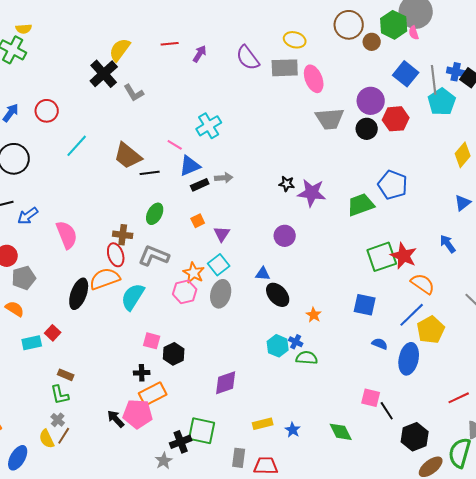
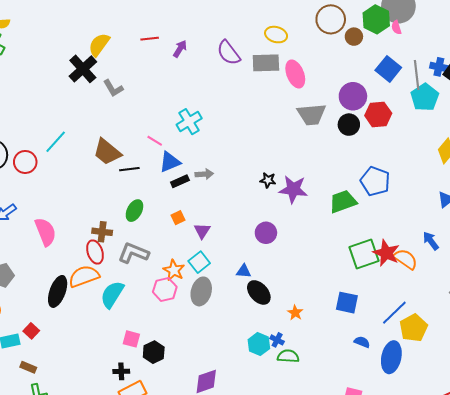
red circle: (47, 111) -> (25, 162), moved
orange semicircle: (423, 284) -> (406, 259), moved
brown rectangle: (66, 375) -> (28, 367), moved

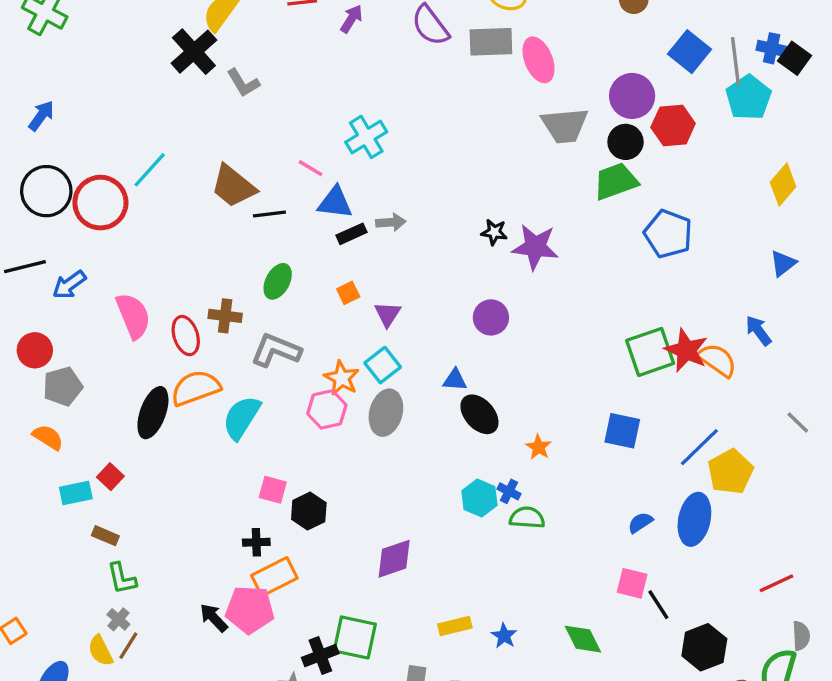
red circle: (25, 162) -> (100, 203), size x1.4
blue triangle: (170, 162) -> (335, 203), turned 30
green trapezoid: (343, 201) -> (616, 181), moved
red ellipse: (95, 252) -> (186, 336), moved
blue semicircle: (362, 342) -> (640, 523), moved, turned -56

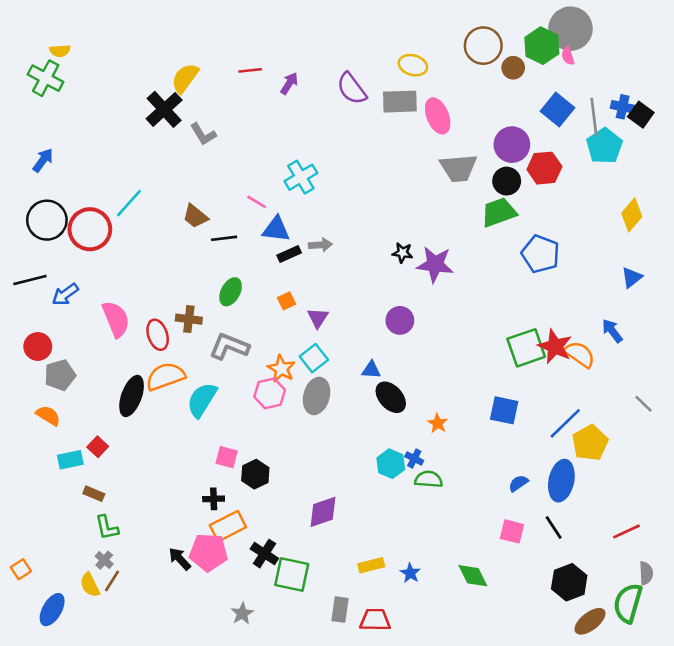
brown trapezoid: (233, 186) -> (195, 216), size x0.7
black line: (658, 605) -> (554, 528), moved
black cross: (320, 655) -> (264, 554), moved, turned -36

